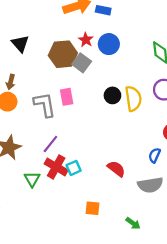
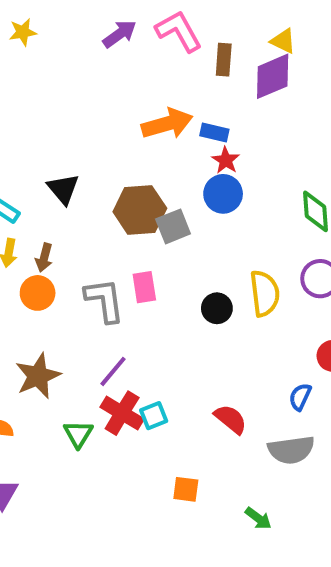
red star: (86, 40) -> (226, 160), moved
gray square: (82, 63) -> (173, 226), turned 30
black circle: (112, 95) -> (217, 308), moved

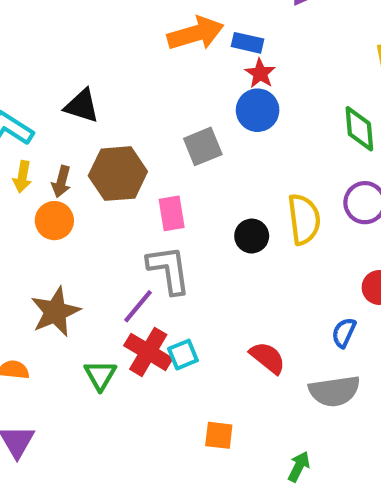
black triangle: (63, 189) -> (82, 106), turned -32
brown hexagon: (140, 210) -> (118, 174), moved
gray L-shape: (105, 300) -> (169, 270), moved
green arrow: (258, 518) -> (299, 467), turned -100

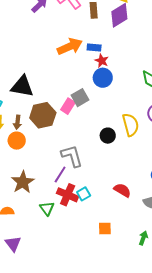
black triangle: (82, 106) -> (22, 86), size x1.4
pink rectangle: (172, 213) -> (68, 106), moved, turned 49

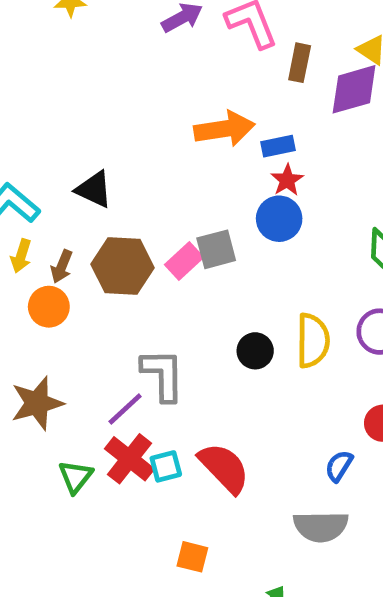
blue rectangle: (94, 48) -> (278, 146), turned -32
black triangle: (22, 86) -> (94, 189), size x0.7
red semicircle: (122, 190) -> (224, 468), moved, size x1.4

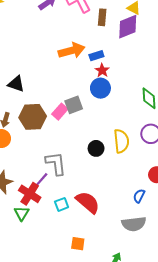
red cross: (130, 459) -> (30, 194), moved

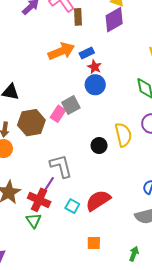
brown rectangle: (102, 17) -> (78, 17), moved
red semicircle: (88, 202) -> (98, 200), turned -65
cyan square: (62, 204) -> (72, 206), turned -32

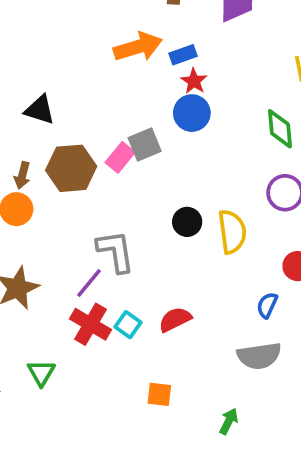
yellow semicircle: (123, 135) -> (232, 232), moved
red cross: (39, 200) -> (90, 324), moved
red semicircle: (98, 200) -> (175, 319), size x0.7
green triangle: (34, 220) -> (41, 373), moved

